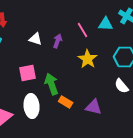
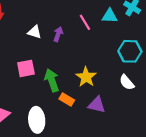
yellow star: (88, 59) -> (86, 77), moved
white ellipse: (32, 106) -> (37, 120), moved

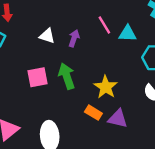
cyan triangle: (110, 16) -> (128, 33), moved
green arrow: (52, 80) -> (67, 76), moved
orange rectangle: (67, 99) -> (93, 113), moved

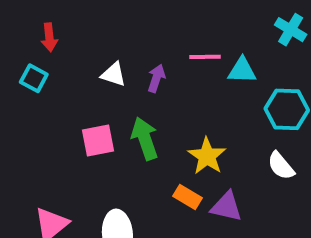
pink line: (104, 25) -> (205, 57), turned -60

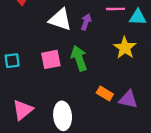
white triangle: (114, 74) -> (60, 20), size x1.5
cyan square: (34, 78) -> (12, 61), moved, turned -35
yellow star: (207, 156) -> (125, 48), moved

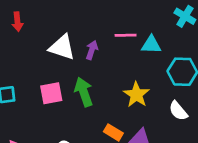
yellow star: (125, 48) -> (136, 95), moved

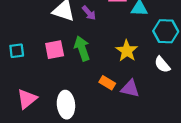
purple arrow: (92, 50) -> (89, 13), turned 119

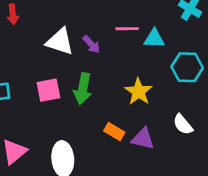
green arrow: (82, 48) -> (83, 89), turned -150
white semicircle: (162, 65) -> (183, 124), moved

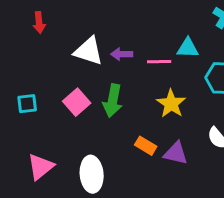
pink line: (127, 29) -> (159, 62), moved
purple arrow: (91, 44) -> (122, 54), turned 132
pink square: (48, 90) -> (77, 102), turned -30

